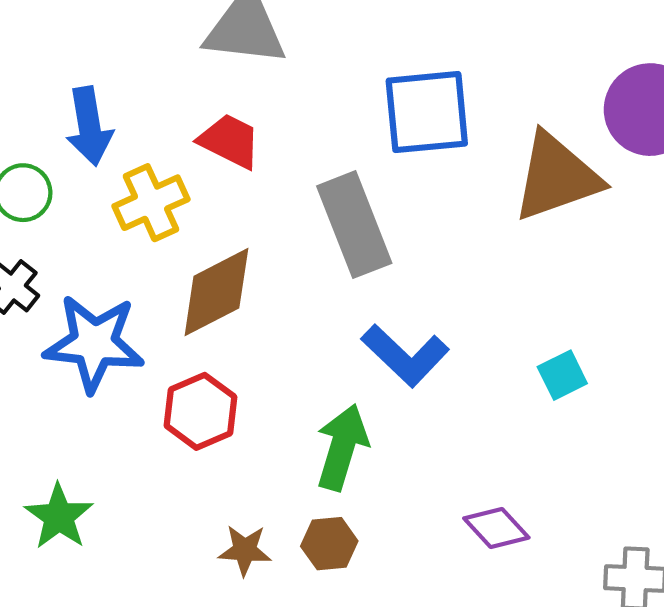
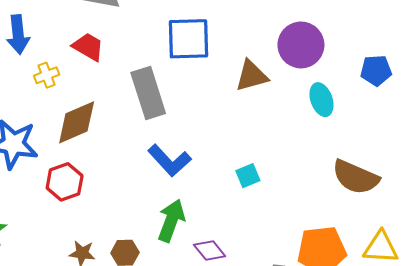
brown triangle: (557, 177) -> (252, 76), size x0.7
yellow cross: (151, 203) -> (47, 75), size x0.7
green arrow: (342, 447) -> (171, 221), moved

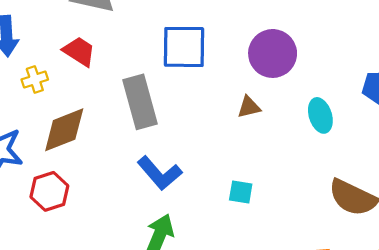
purple circle: (301, 45) -> (273, 53), moved
brown triangle: (252, 76) -> (249, 107), moved, size x0.7
cyan square: (248, 176) -> (241, 192), turned 30

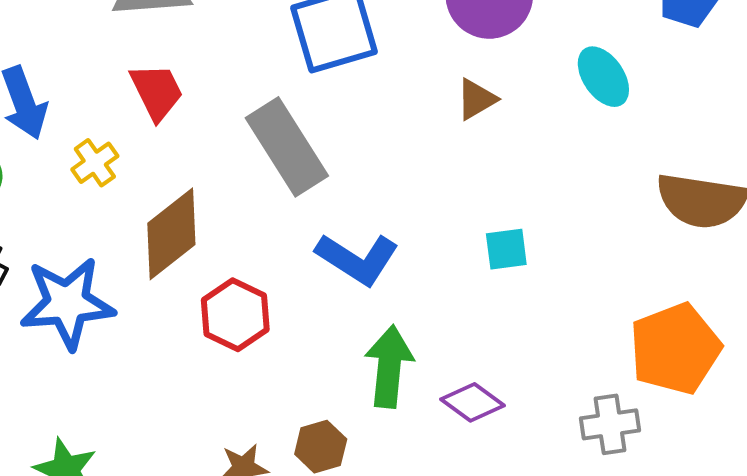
red trapezoid: (79, 51) -> (157, 92), turned 48
red hexagon: (49, 191) -> (235, 315), moved

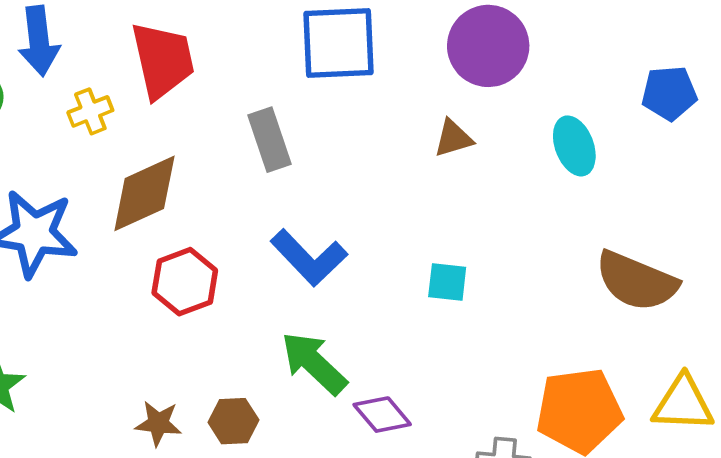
red trapezoid: (157, 92) -> (163, 60), size x1.4
gray rectangle: (287, 147) -> (269, 140), size x0.7
green arrow: (389, 366) -> (314, 363), turned -66

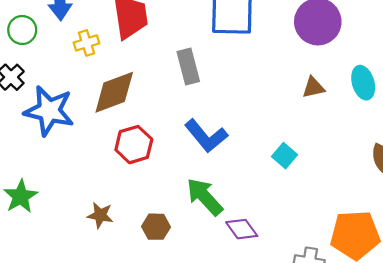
brown triangle: (453, 138) -> (313, 87), moved
cyan square: (447, 282) -> (284, 156), turned 30
brown star: (158, 423) -> (100, 215), moved

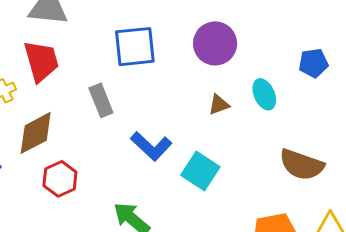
blue L-shape: (206, 136) -> (151, 146), moved
cyan square: (284, 156) -> (200, 171), size x1.6

